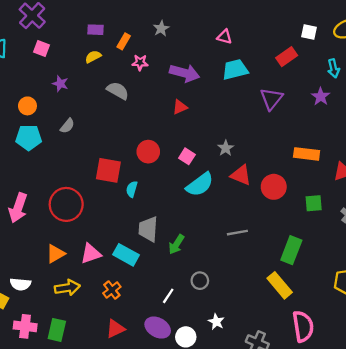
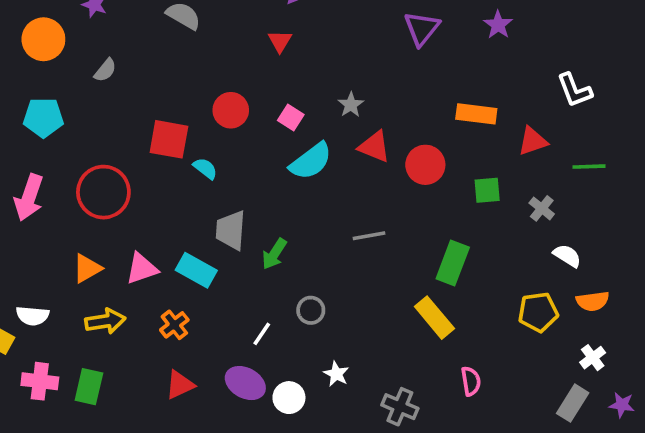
orange circle: (27, 106) -> (43, 39), size x1.5
red triangle: (180, 107) -> (280, 41), turned -35
cyan pentagon: (29, 138) -> (43, 117), moved
cyan semicircle: (132, 189) -> (205, 168), turned 112
pink semicircle: (303, 326) -> (471, 381), size x0.6

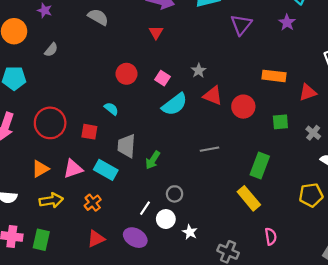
red square: (169, 139) -> (89, 132), moved, size x0.7
white circle: (289, 398) -> (166, 219), moved

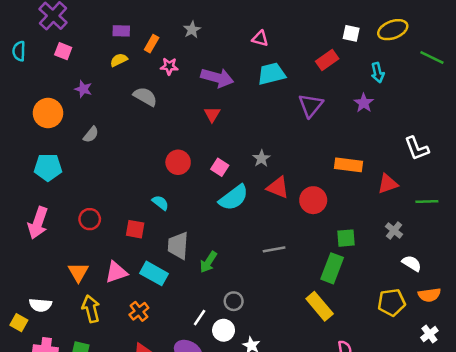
green square: (280, 122) -> (346, 238), moved
red circle: (50, 123) -> (90, 219), size x0.6
orange triangle: (40, 169) -> (78, 272), turned -30
yellow arrow: (51, 200) -> (91, 309), turned -95

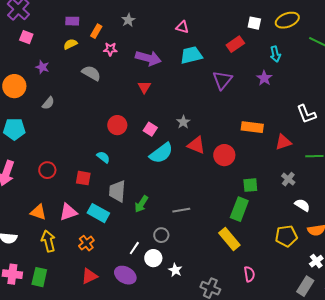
gray line: (274, 249) -> (181, 210), moved
orange triangle: (78, 272) -> (38, 212), turned -42

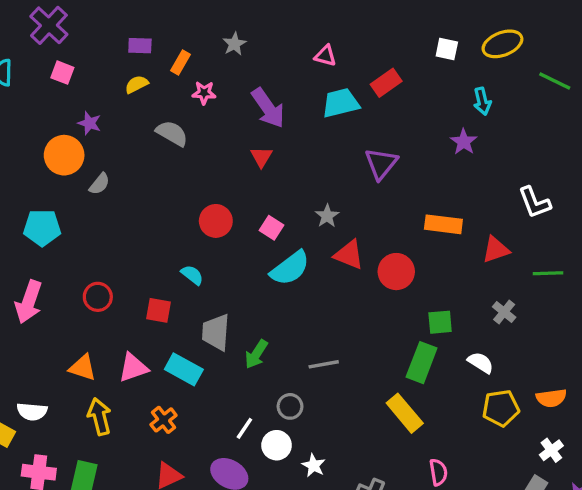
red rectangle: (235, 44) -> (386, 83), moved
purple arrow: (148, 58) -> (268, 108), turned 40
purple triangle: (222, 80) -> (381, 164), moved
orange circle: (14, 86) -> (64, 155), moved
white semicircle: (302, 205) -> (481, 363), moved

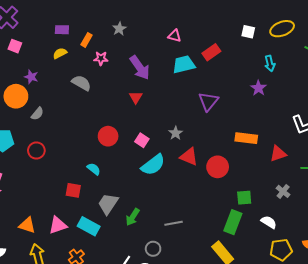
red circle: (98, 297) -> (36, 150), moved
gray trapezoid: (216, 332) -> (108, 204), turned 30

